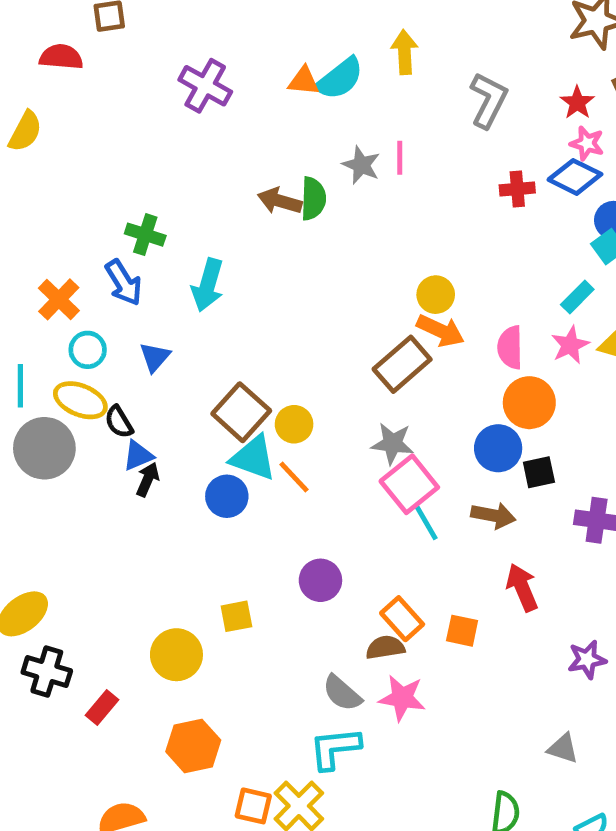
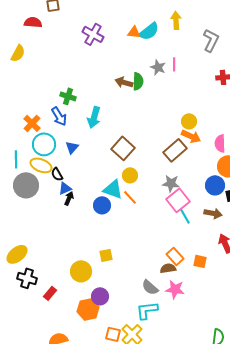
cyan circle: (88, 350) -> (44, 144), size x1.5
brown square: (241, 412) -> (123, 148), moved
purple circle: (320, 580) -> (100, 296), moved

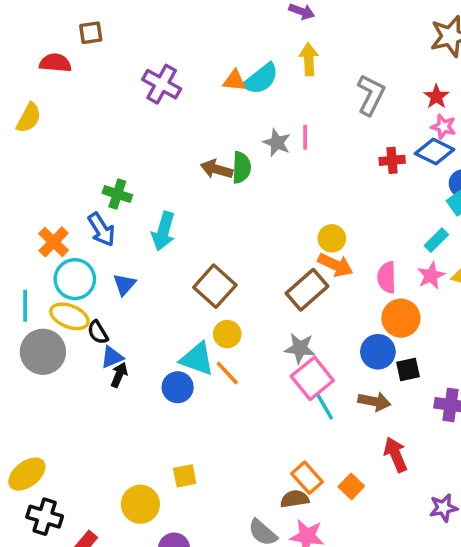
orange square: (200, 261) -> (351, 486), turned 32

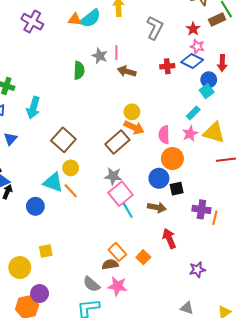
brown arrow: (217, 169) -> (127, 71), moved
blue circle: (178, 387) -> (35, 206), moved

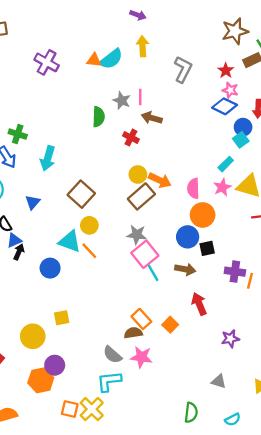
red cross: (167, 66) -> (131, 138), moved, turned 32
yellow circle: (132, 112) -> (138, 175), moved
blue triangle: (10, 139) -> (33, 202), moved

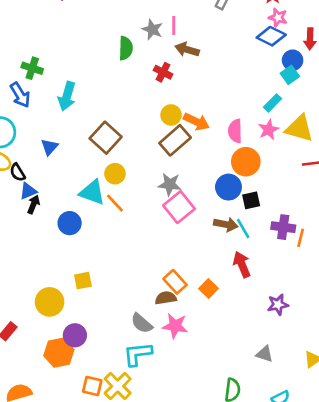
cyan line: (153, 273) -> (243, 228), moved

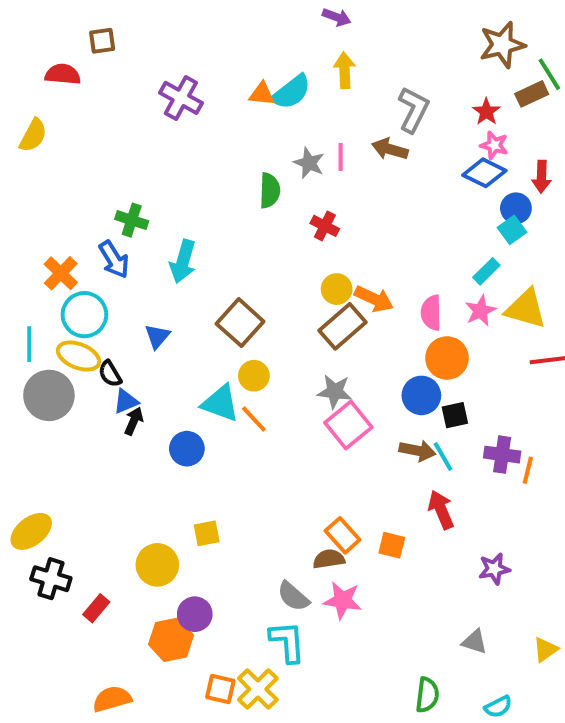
brown arrow: (187, 50) -> (390, 149), moved
orange square: (208, 289) -> (392, 545), turned -30
cyan L-shape: (138, 354) -> (287, 642), turned 92

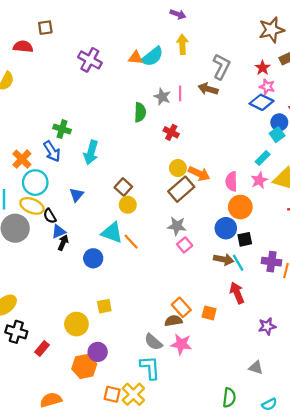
brown square: (240, 323) -> (123, 187), size x0.7
yellow circle: (254, 376) -> (128, 205), moved
pink square: (348, 425) -> (185, 245), size x0.6

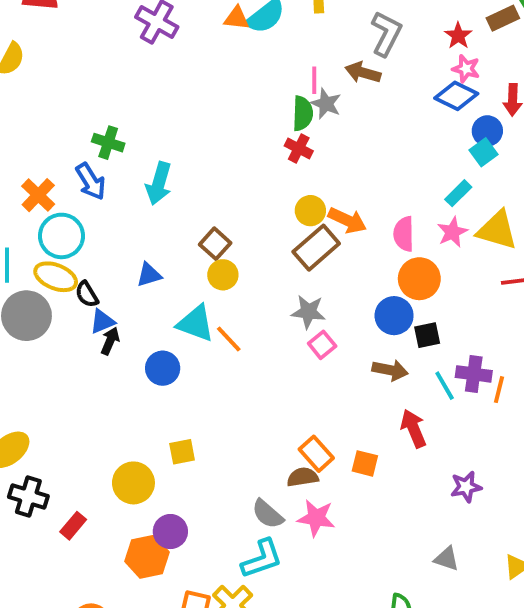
gray star: (162, 97) -> (326, 104), moved
green semicircle: (140, 112) -> (303, 113), moved
blue triangle: (76, 195) -> (149, 275), moved, turned 32
cyan line: (238, 263) -> (445, 386), moved
cyan L-shape: (150, 368) -> (262, 559), turned 75

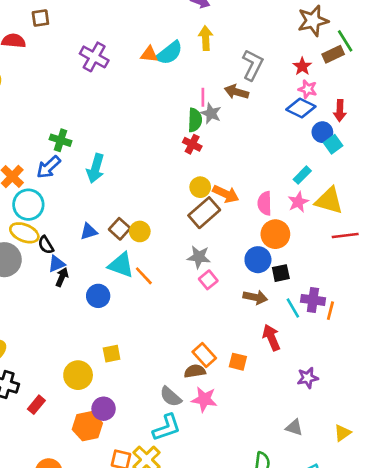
cyan square: (483, 152) -> (333, 144), moved
blue arrow: (91, 181) -> (48, 167), turned 80
brown square: (215, 244) -> (120, 229), moved

